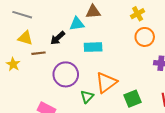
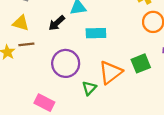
brown line: (38, 53) -> (26, 44), moved
green square: (133, 99) -> (141, 63), moved

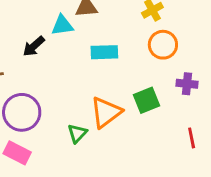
cyan rectangle: (96, 33) -> (104, 52), moved
purple circle: (66, 63) -> (22, 112), moved

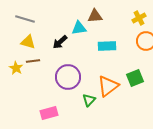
purple circle: (22, 112) -> (68, 77), moved
pink rectangle: (17, 153) -> (49, 113), turned -42

